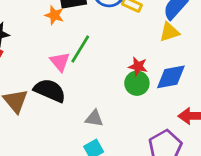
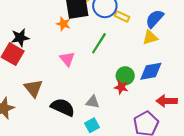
green line: (80, 49) -> (99, 43), moved
red star: (138, 66) -> (121, 87), moved
black semicircle: (50, 90) -> (63, 107), moved

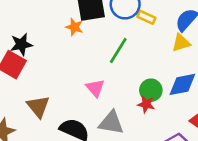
pink triangle: (67, 59) -> (95, 88), moved
gray triangle: (93, 102) -> (111, 123), size x1.5

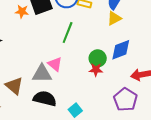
orange star: (74, 27) -> (22, 12), moved
gray triangle: (111, 123) -> (42, 74), moved

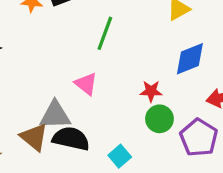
green circle: (98, 58) -> (159, 119), moved
gray triangle: (42, 74) -> (55, 115), moved
brown triangle: (14, 86) -> (34, 137), moved

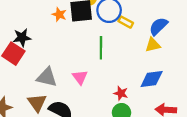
green line: (105, 33) -> (101, 48), turned -35
gray triangle: (55, 115) -> (47, 77), moved

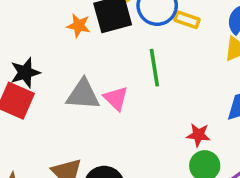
gray triangle: (47, 77) -> (83, 95), moved
pink triangle: (80, 77) -> (116, 98), moved

